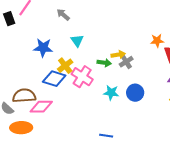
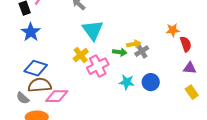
cyan triangle: (77, 41) -> (93, 30), size x1.6
blue star: (43, 48) -> (31, 32), moved, turned 30
pink cross: (82, 77) -> (98, 66), turned 30
blue diamond: (54, 79) -> (36, 68), moved

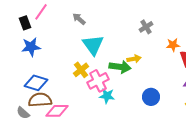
blue star: (31, 32) -> (31, 47), turned 30
gray cross: (142, 51) -> (146, 27), moved
green arrow: (120, 52) -> (120, 67), size x1.5
cyan star: (127, 82) -> (107, 96), moved

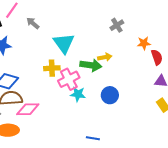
gray arrow: (79, 19) -> (33, 23), moved
yellow cross: (81, 70) -> (52, 68), turned 35
blue circle: (151, 97) -> (110, 95), moved

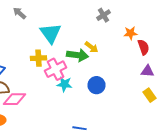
yellow arrow: (105, 57) -> (92, 47), turned 48

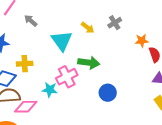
yellow arrow: (92, 47) -> (88, 28), moved
yellow cross: (38, 58) -> (25, 64), moved
cyan star: (64, 84) -> (50, 90), moved

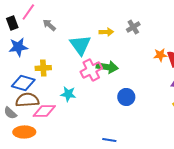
yellow arrow: (88, 28) -> (106, 32), turned -40
orange star: (142, 41) -> (160, 55), moved
pink cross: (67, 77) -> (91, 70), moved

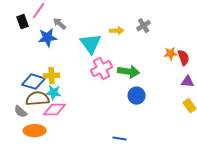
blue star: (18, 47) -> (48, 38), moved
green arrow: (107, 67) -> (129, 72), moved
yellow cross: (43, 68) -> (52, 76), moved
cyan star: (68, 94) -> (54, 93), moved

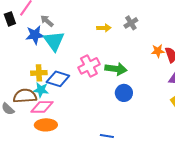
cyan triangle: (91, 44) -> (54, 41), moved
blue diamond: (34, 82) -> (58, 79), moved
orange ellipse: (35, 131) -> (46, 125), moved

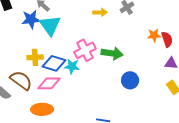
cyan star: (41, 90) -> (72, 66), moved
blue circle: (124, 93) -> (130, 80), moved
brown semicircle: (25, 96) -> (21, 80), turned 40
pink diamond: (42, 107) -> (49, 83), moved

